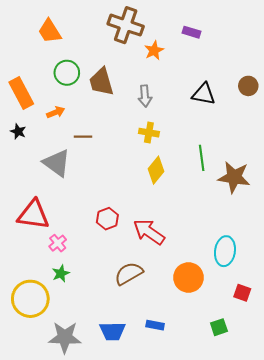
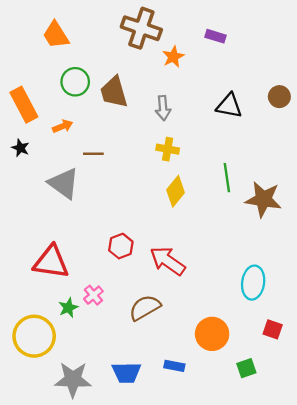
red triangle: (33, 215) -> (51, 262), moved
pink cross: (58, 243) -> (93, 295), moved
orange circle: (188, 277) -> (212, 334), moved

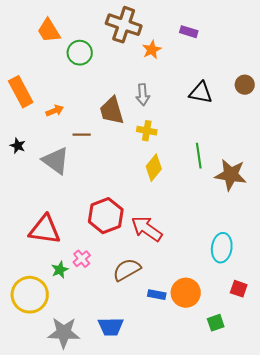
green circle: (75, 82) -> (80, 53), moved
brown trapezoid: (114, 92) -> (112, 111), moved
black star: (20, 148) -> (18, 146), moved
red hexagon: (121, 246) -> (106, 216), size x1.6
blue rectangle: (174, 366) -> (157, 295), moved

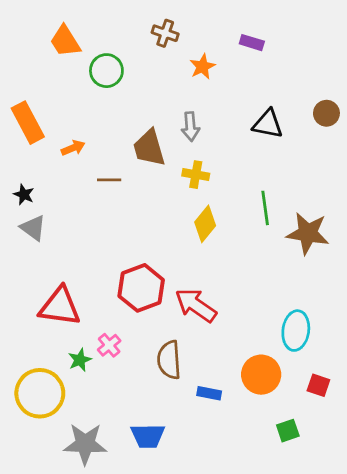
brown cross: (124, 25) -> (165, 33), size x0.6
gray triangle: (56, 161) -> (33, 228), moved, size x0.7
brown semicircle: (127, 270) -> (169, 360), turned -64
orange circle: (186, 293) -> (261, 375), moved

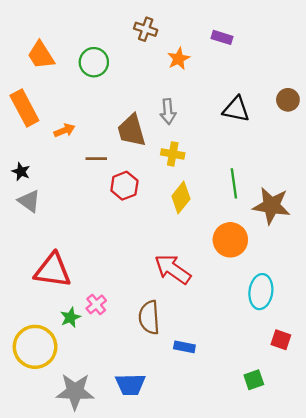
orange trapezoid: (65, 41) -> (41, 55), moved
red hexagon: (141, 288) -> (124, 186), moved, size x0.7
orange circle: (261, 375) -> (230, 240), moved

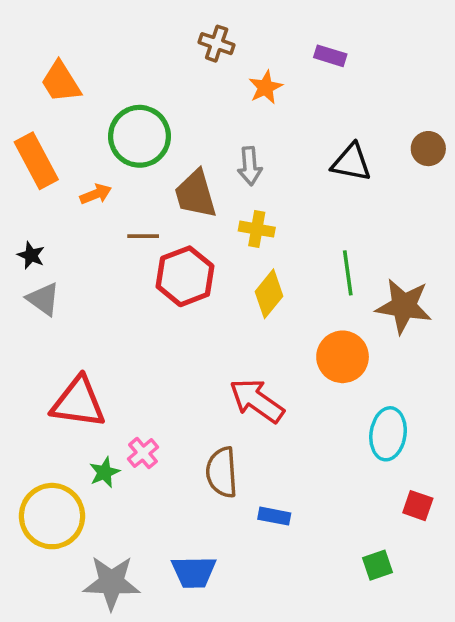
green circle: (94, 62) -> (140, 136), moved, size x1.4
red hexagon: (124, 186) -> (185, 276), size x1.4

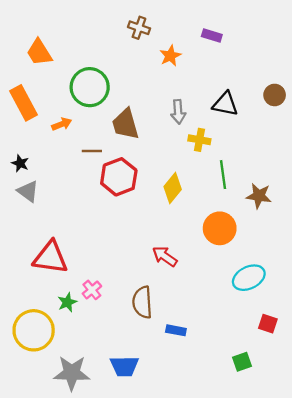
gray arrow: (250, 166) -> (178, 112), moved
yellow cross: (257, 229) -> (199, 140), moved
brown star: (404, 306) -> (259, 196), size x0.7
red arrow: (257, 401) -> (165, 256), size x0.7
cyan ellipse: (388, 434) -> (249, 278), turned 56

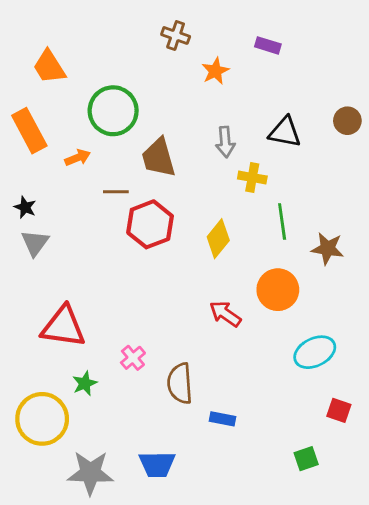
gray triangle: (28, 191) -> (35, 243), turned 30
red arrow: (165, 256) -> (225, 314), moved
pink cross: (92, 290) -> (133, 358), moved

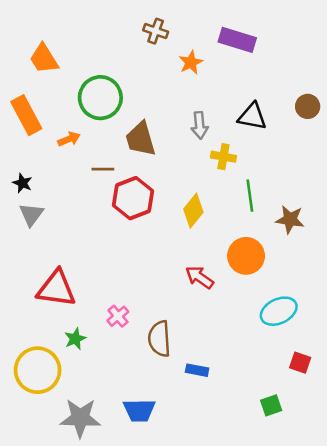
purple rectangle: (268, 45) -> (237, 40), size x1.6

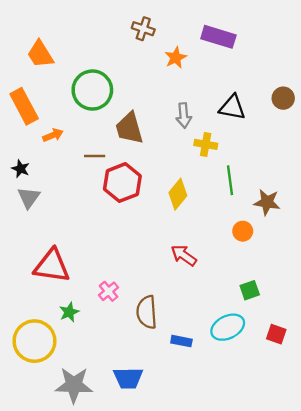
orange arrow: (69, 139) -> (53, 135), moved
orange circle: (246, 256) -> (243, 231), moved, size x0.6
cyan ellipse: (279, 311) -> (228, 327), moved
green square: (271, 405) -> (250, 290), moved

